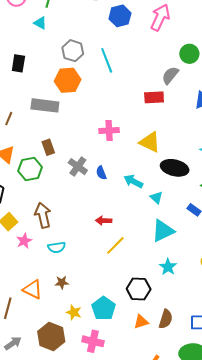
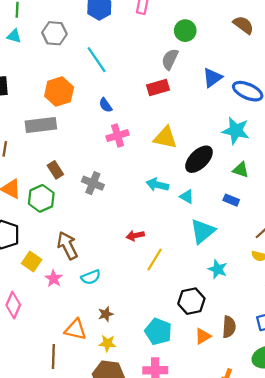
gray hexagon: (73, 51) -> (54, 33), moved
black ellipse: (175, 168) -> (199, 159), turned -44
blue semicircle: (101, 173) -> (106, 105), moved
yellow star: (74, 312) -> (107, 343), moved

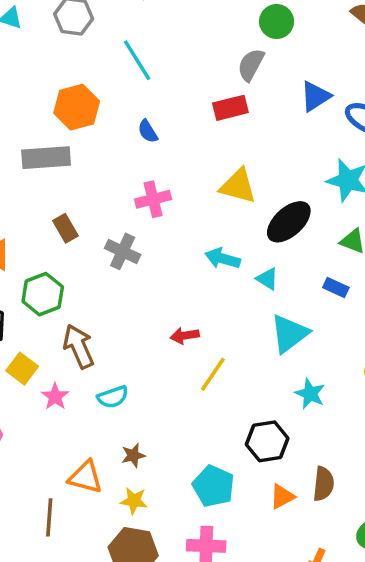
pink cross: (118, 136) -> (153, 199), moved
green hexagon: (41, 198) -> (43, 294), moved

